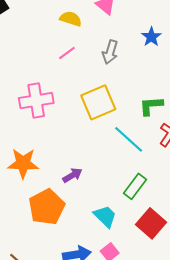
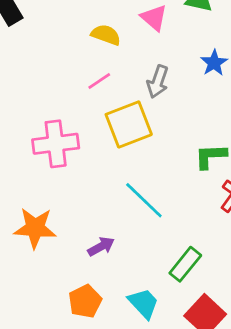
yellow square: (98, 102) -> (129, 124), moved
cyan line: (129, 139) -> (144, 200), moved
orange pentagon: (47, 207) -> (85, 301), moved, size x0.7

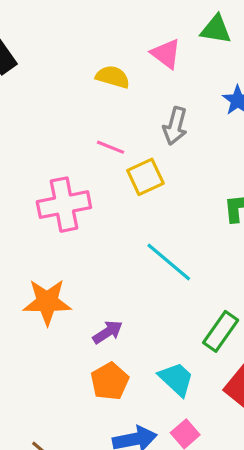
pink line: (99, 81) -> (110, 147), moved, turned 60
yellow square: (129, 124) -> (145, 177), size x0.7
purple arrow: (101, 246) -> (108, 332), moved

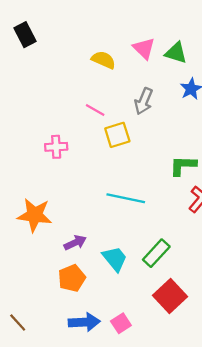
green triangle: (216, 29) -> (176, 53), moved
pink cross: (64, 205) -> (56, 147), size x0.6
cyan line: (169, 262) -> (126, 198), turned -36
cyan trapezoid: (176, 379) -> (115, 259), moved

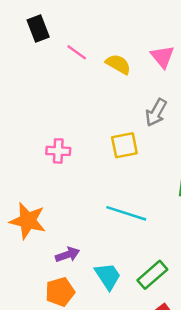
pink line: (95, 110) -> (77, 52), moved

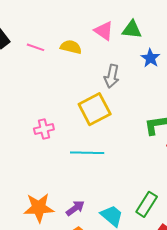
yellow square: (124, 145) -> (95, 109), size x1.4
cyan line: (126, 213) -> (87, 153), moved
orange star: (28, 221) -> (39, 208), moved

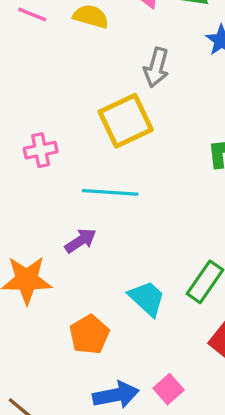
purple arrow: (75, 208) -> (81, 241), moved

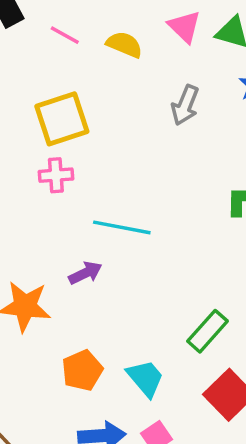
yellow square: (126, 121) -> (62, 119), moved
cyan trapezoid: (147, 298) -> (145, 378), moved

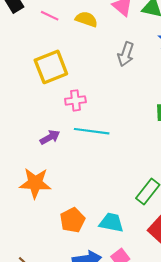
pink cross: (56, 175) -> (75, 100), moved
purple arrow: (85, 273) -> (50, 137), moved
cyan trapezoid: (145, 378) -> (111, 223), turned -35

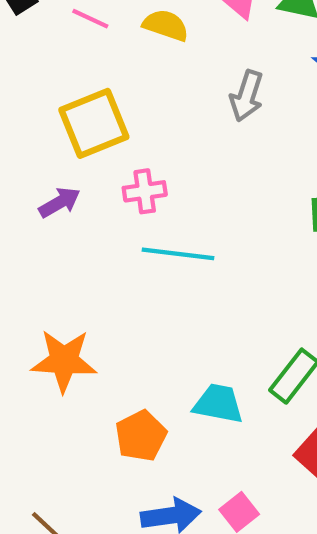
purple arrow: (50, 137) -> (60, 202), moved
cyan trapezoid: (111, 223) -> (218, 404), moved

